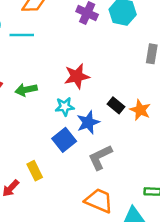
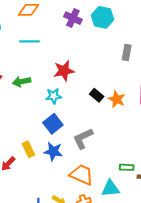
cyan line: (22, 35) -> (29, 41), moved
blue star: (88, 122) -> (53, 151), moved, turned 30

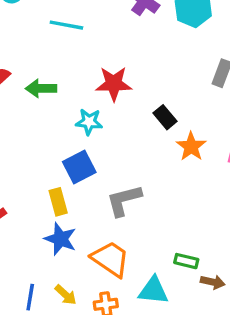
black rectangle: (97, 95) -> (165, 117), moved
yellow rectangle: (28, 149) -> (58, 202), moved
blue star: (53, 151) -> (60, 239), moved

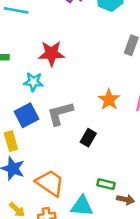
black rectangle: (165, 117) -> (88, 138), moved, turned 70
gray L-shape: (124, 200) -> (60, 113), moved

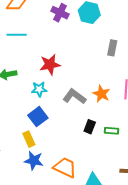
gray L-shape: (60, 113) -> (74, 96), moved, turned 60
green rectangle: (106, 184) -> (111, 131), moved

